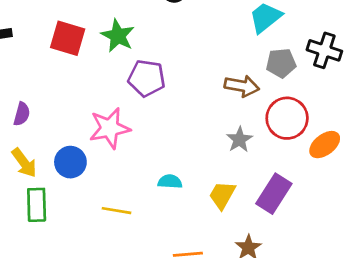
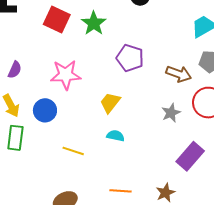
purple pentagon: (147, 78) -> (130, 58), moved
pink star: (110, 128) -> (66, 75), moved
yellow trapezoid: (222, 195) -> (110, 103), moved

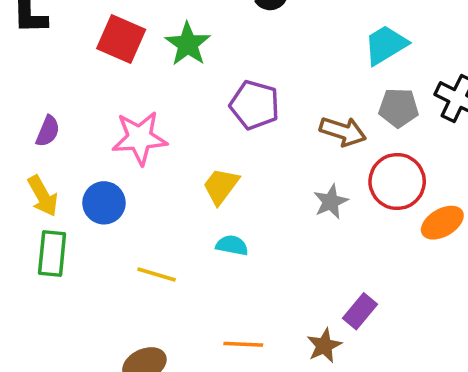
purple rectangle: (190, 156) -> (360, 311), moved, size x0.7

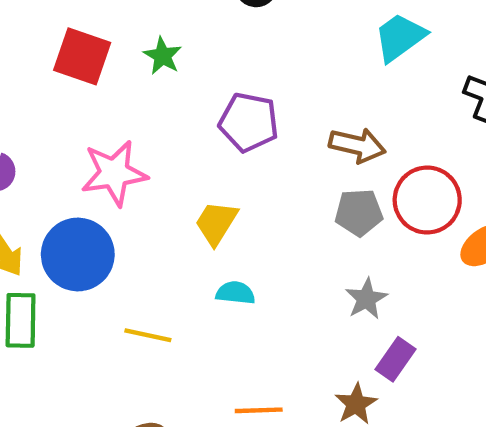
green star: (188, 44) -> (163, 56), size x0.7
gray pentagon: (399, 108) -> (359, 213), moved
gray star: (331, 202) -> (366, 299), moved
blue circle: (104, 203) -> (78, 254), size x1.4

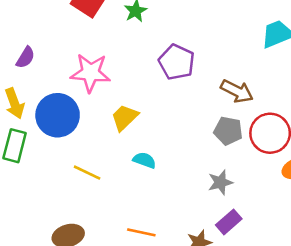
yellow trapezoid: (216, 223) -> (125, 118), moved

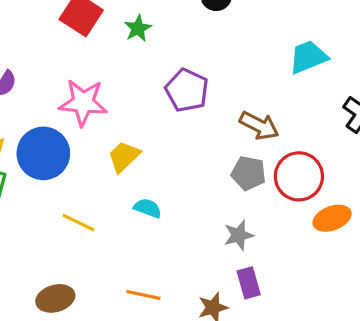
purple rectangle: (229, 222) -> (249, 283), turned -65

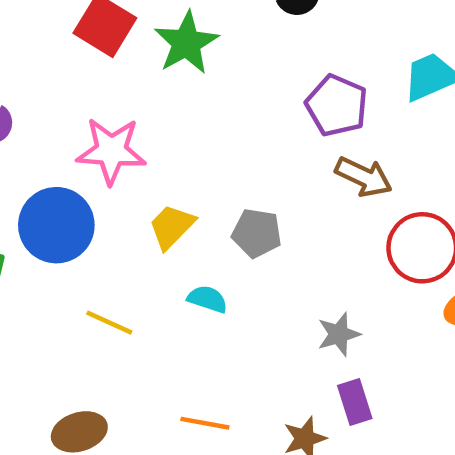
green star: (138, 28) -> (186, 43), size x1.6
purple pentagon: (187, 90) -> (337, 105), moved
gray pentagon: (249, 173) -> (257, 233), moved

